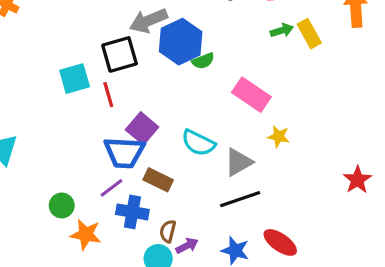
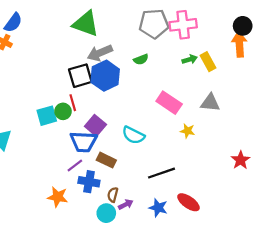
blue hexagon: (181, 42) -> (105, 76), moved
green semicircle: (203, 61) -> (141, 59), moved
cyan square: (75, 79) -> (47, 116), moved
gray triangle: (238, 162) -> (210, 103), moved, turned 36
green circle: (62, 206) -> (63, 111), moved

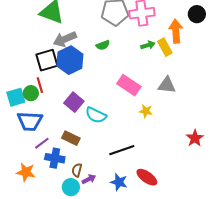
orange arrow: (239, 44) -> (176, 31), moved
purple square: (95, 125) -> (74, 102), moved
blue trapezoid: (84, 142) -> (30, 121), moved

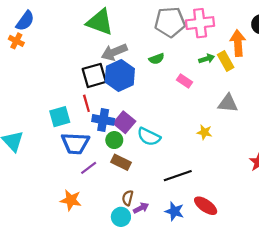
pink rectangle: (129, 85) -> (184, 81), moved, size x0.6
green circle: (31, 93) -> (114, 140), moved
blue cross: (55, 158) -> (103, 120), moved

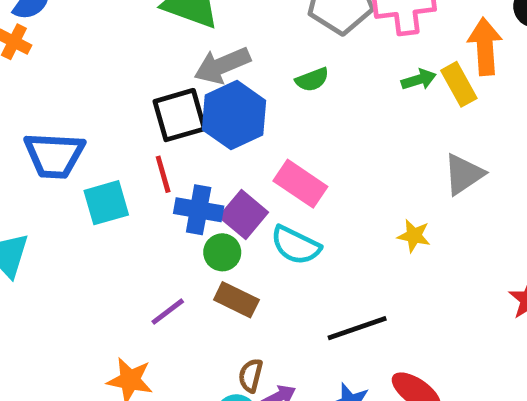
pink rectangle: (184, 81) -> (300, 184), moved, size x1.5
gray triangle: (228, 103) -> (464, 174), turned -40
blue trapezoid: (75, 143) -> (54, 155), moved

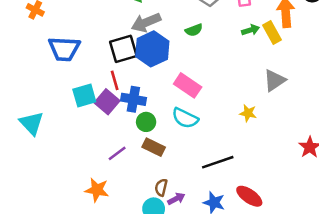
blue trapezoid: (54, 155) -> (64, 49), moved
purple square: (244, 214) -> (107, 102), moved

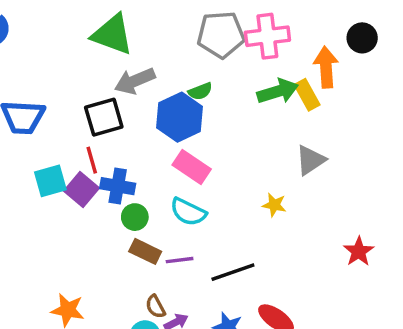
green arrow: (251, 30) -> (278, 91), size x1.6
blue hexagon: (152, 49) -> (180, 117), moved
purple line: (117, 153) -> (180, 260), moved, turned 30
brown semicircle: (161, 187) -> (155, 307), turned -42

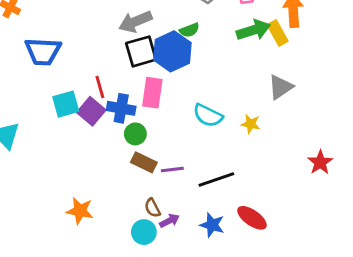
black square: (104, 117) -> (141, 51), moved
pink rectangle: (192, 167) -> (152, 93), moved, turned 64
cyan semicircle: (188, 212) -> (208, 115), moved

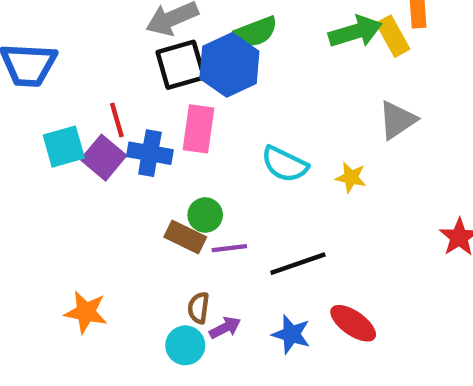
green semicircle: (189, 30) -> (256, 32), size x1.4
green circle: (135, 134) -> (205, 215), moved
brown semicircle: (152, 208) -> (199, 308), turned 36

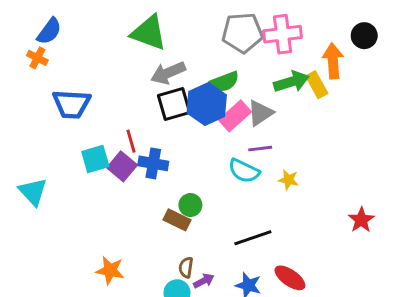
gray triangle: (397, 120) -> (260, 113), moved
pink rectangle: (199, 129) -> (235, 116), moved, turned 40
purple line: (229, 248) -> (260, 149), moved

